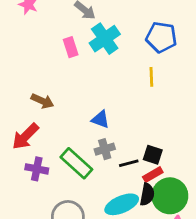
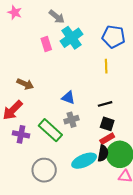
black line: (129, 163) -> (105, 104), moved

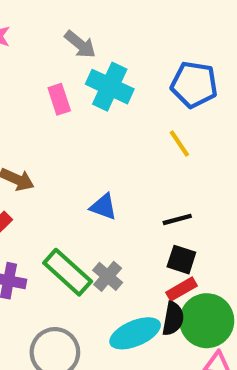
cyan cross: (71, 38) -> (110, 87), turned -30
yellow line: (106, 66) -> (179, 144), turned -32
gray cross: (71, 120) -> (108, 276), moved, turned -32

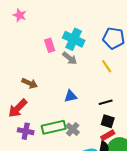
gray arrow: (80, 44) -> (70, 58), moved
blue triangle: (103, 207) -> (71, 96), turned -32
green rectangle: (68, 272) -> (54, 127), turned -55

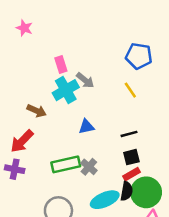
cyan cross: (74, 39) -> (66, 90), moved, turned 35
black square: (108, 121) -> (131, 157), turned -32
purple cross: (26, 131) -> (15, 169), moved

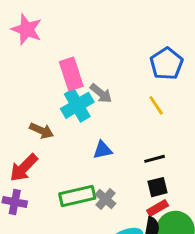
pink star: (24, 28) -> (27, 29), size x1.5
blue pentagon: (139, 56) -> (166, 64), turned 30
pink rectangle: (61, 65) -> (71, 74), size x1.5

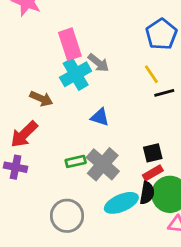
blue triangle: (103, 150) -> (100, 117), turned 30
black line: (155, 159) -> (164, 93), moved
green rectangle: (77, 196) -> (76, 161), size x0.6
gray cross: (105, 199) -> (103, 164), size x1.6

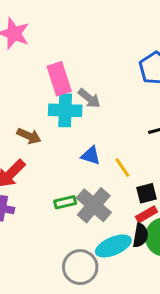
cyan cross: (76, 74) -> (65, 110), turned 32
yellow line: (151, 74) -> (122, 168), moved
gray circle: (67, 216) -> (80, 267), moved

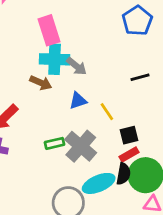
gray arrow: (89, 98) -> (77, 66), moved
brown arrow: (29, 136) -> (41, 83), moved
blue triangle: (91, 156) -> (78, 101), turned -36

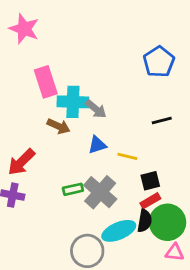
pink rectangle: (49, 30) -> (46, 82), moved
yellow line: (107, 112) -> (127, 156), turned -42

